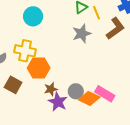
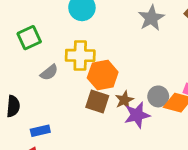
brown square: (13, 85) -> (97, 101), moved
purple star: (58, 102) -> (137, 115), turned -30

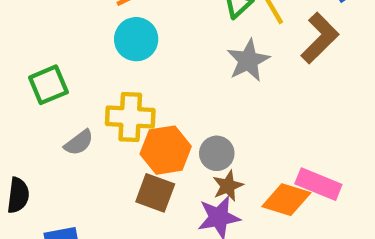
gray circle: (158, 96) -> (217, 153), moved
brown star: (124, 100) -> (228, 186), moved

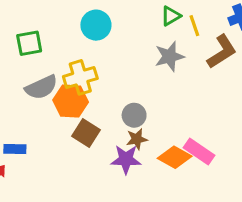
yellow cross: (130, 117) -> (80, 77), turned -32
gray semicircle: (79, 143) -> (41, 87), size x1.5
orange hexagon: (166, 150) -> (71, 101), moved

